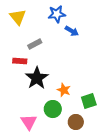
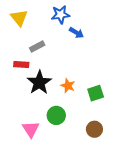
orange star: (64, 90) -> (68, 86), moved
green square: (89, 101) -> (96, 93), moved
brown circle: (76, 122) -> (94, 129), moved

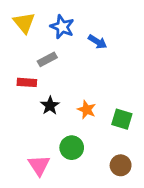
blue star: (61, 15) -> (62, 27), moved, turned 30
black star: (39, 83) -> (50, 106), size x0.6
green square: (96, 93) -> (122, 119), turned 35

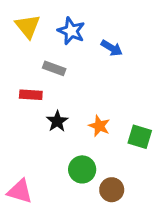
gray rectangle: (47, 59) -> (54, 68), turned 48
pink triangle: (39, 165) -> (20, 191), moved, turned -40
brown circle: (121, 165) -> (112, 190), moved

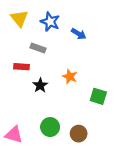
orange star: (99, 126) -> (70, 77), moved
green circle: (82, 169) -> (50, 127), moved

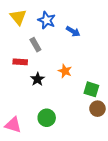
gray rectangle: (38, 48) -> (35, 45), turned 40
brown circle: (79, 134) -> (97, 109), moved

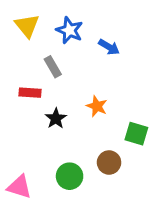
brown circle: (97, 109) -> (109, 162), moved

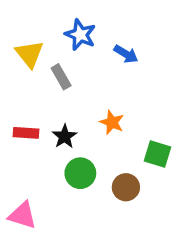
yellow triangle: (27, 26) -> (29, 54), moved
red rectangle: (30, 93) -> (26, 133), moved
green circle: (70, 176) -> (80, 173), moved

